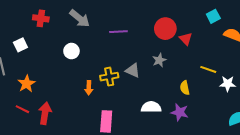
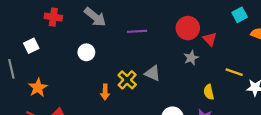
gray star: (159, 60) -> (191, 58), moved
yellow cross: (109, 77) -> (127, 80), turned -36

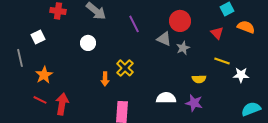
purple line: (137, 31) -> (134, 24), turned 66
red triangle: (210, 39) -> (217, 33), moved
gray triangle: (153, 73) -> (164, 39), moved
yellow semicircle: (209, 92) -> (199, 79), turned -80

